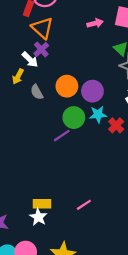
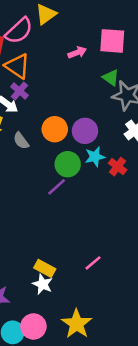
yellow rectangle: (42, 204) -> (45, 268), turned 36

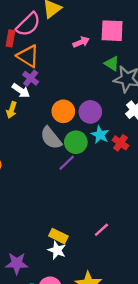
gray semicircle: (21, 141) -> (51, 138), moved, size x1.5
cyan star: (95, 157) -> (100, 135), turned -30

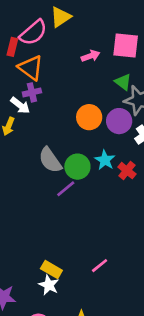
purple cross: (31, 78) -> (32, 92), turned 35
orange circle: (63, 111) -> (89, 117), moved
purple circle: (90, 112) -> (119, 121), moved

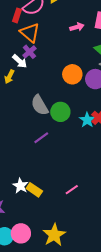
purple cross: (32, 92) -> (29, 52), turned -32
cyan star: (105, 160) -> (87, 120), moved
purple line: (66, 189) -> (41, 138), moved
white star: (49, 285) -> (20, 186), moved

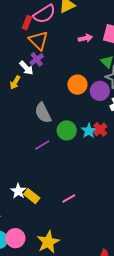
green circle: (60, 112) -> (67, 130), moved

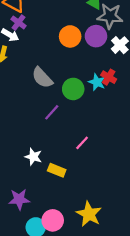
white star: (18, 191) -> (33, 157), moved
pink line: (69, 199) -> (82, 143), moved

